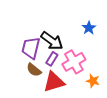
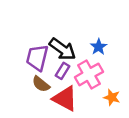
blue star: (89, 28) -> (99, 47), moved
red triangle: (54, 82) -> (65, 99), turned 45

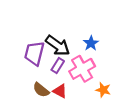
brown semicircle: (41, 84) -> (41, 90), moved
red triangle: (65, 99) -> (60, 91), size x0.6

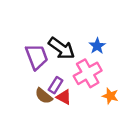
purple trapezoid: (34, 53) -> (37, 57), turned 145
purple rectangle: (58, 65) -> (56, 85), moved

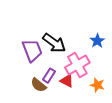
blue star: (97, 46) -> (97, 41), moved
red triangle: (64, 97) -> (67, 81), moved

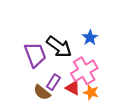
blue star: (97, 41) -> (90, 38), moved
orange star: (97, 85) -> (91, 92), moved

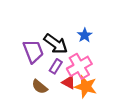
purple rectangle: (53, 82) -> (56, 66), moved
orange star: (91, 92) -> (86, 87), size x1.5

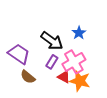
purple trapezoid: (33, 51) -> (19, 54), moved, turned -35
brown semicircle: (40, 87) -> (28, 77), moved

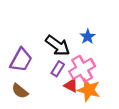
purple trapezoid: (19, 54) -> (21, 60), turned 85
brown semicircle: (28, 77) -> (20, 91), moved

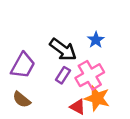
red triangle: (71, 85) -> (78, 107), moved

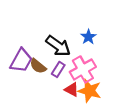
brown semicircle: (22, 100) -> (38, 66), moved
red triangle: (78, 107) -> (72, 90), moved

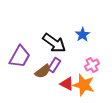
brown semicircle: (38, 66) -> (43, 71), moved, turned -77
pink cross: (83, 69) -> (92, 65), moved, size x0.6

